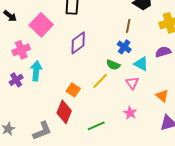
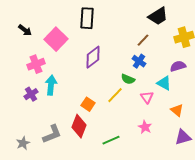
brown line: (128, 26) -> (143, 40), turned 32
cyan triangle: (141, 64) -> (164, 83), moved
gray L-shape: (42, 131) -> (52, 134), moved

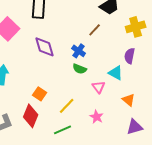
purple diamond: (93, 57) -> (45, 47), turned -70
blue cross: (139, 61) -> (79, 51), moved
purple semicircle: (178, 66) -> (130, 56), turned -63
yellow line: (115, 95) -> (67, 106), moved

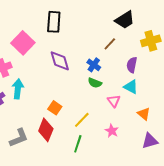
purple semicircle: (130, 56) -> (132, 65), moved
green line: (63, 130) -> (78, 144), turned -48

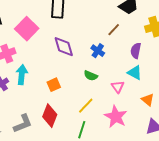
green semicircle: (95, 83) -> (91, 76), moved
orange square: (55, 108) -> (54, 85), moved, turned 32
pink star: (112, 131) -> (116, 117), size x1.6

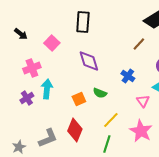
pink square: (27, 29) -> (52, 43), size x0.7
blue cross: (98, 51) -> (128, 76), moved
green semicircle: (91, 76) -> (100, 93), moved

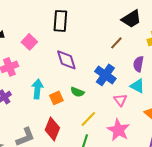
blue cross: (128, 76) -> (105, 75), size x1.5
cyan arrow: (47, 89) -> (37, 89), moved

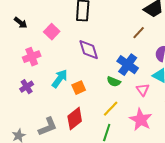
cyan arrow: (37, 89) -> (60, 79), turned 30
green semicircle: (77, 92) -> (114, 82), moved
red diamond: (52, 129) -> (75, 119), turned 30

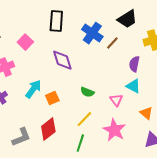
blue cross: (128, 65) -> (92, 33), moved

